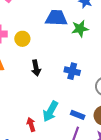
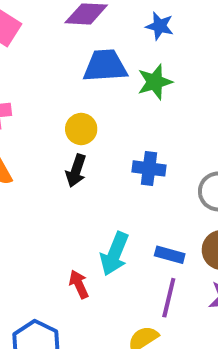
yellow circle: (22, 39) -> (81, 129), moved
black arrow: (36, 68) -> (76, 171), turned 35

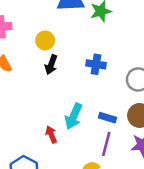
yellow circle: (81, 129) -> (45, 40), moved

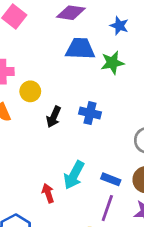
yellow circle: (45, 40) -> (30, 91), moved
blue cross: (96, 64) -> (90, 113), moved

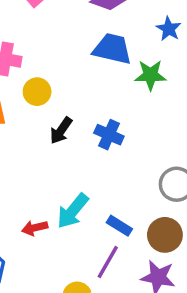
red arrow: (48, 193) -> (35, 228), turned -96

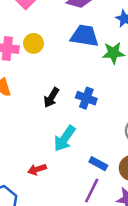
yellow circle: (37, 92) -> (33, 43), moved
cyan arrow: (73, 211) -> (65, 138), moved

